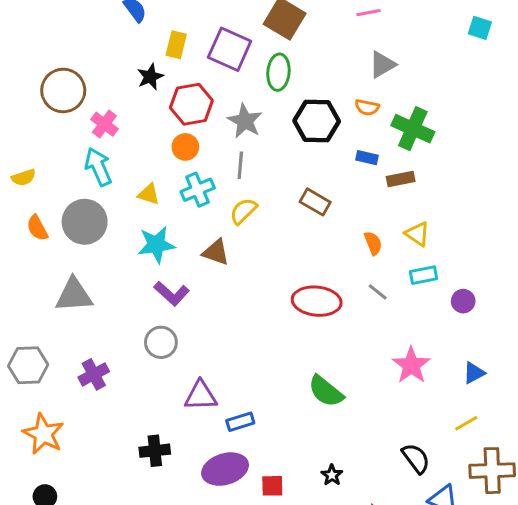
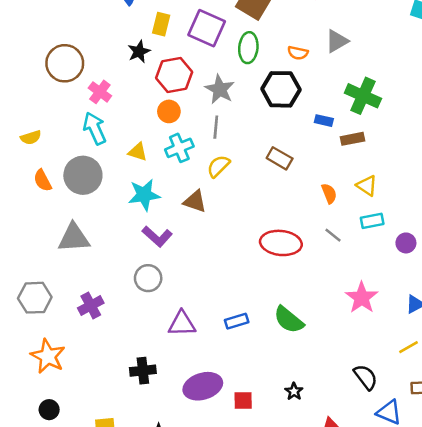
orange semicircle: (367, 107) -> (298, 53), moved
blue rectangle: (240, 422) -> (237, 321), moved

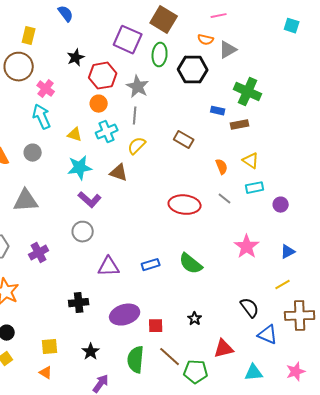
yellow rectangle: (161, 24) -> (29, 36), moved
orange semicircle: (298, 53) -> (206, 40), moved
black hexagon: (281, 89) -> (193, 70), moved
gray circle: (83, 175) -> (33, 153), size x0.6

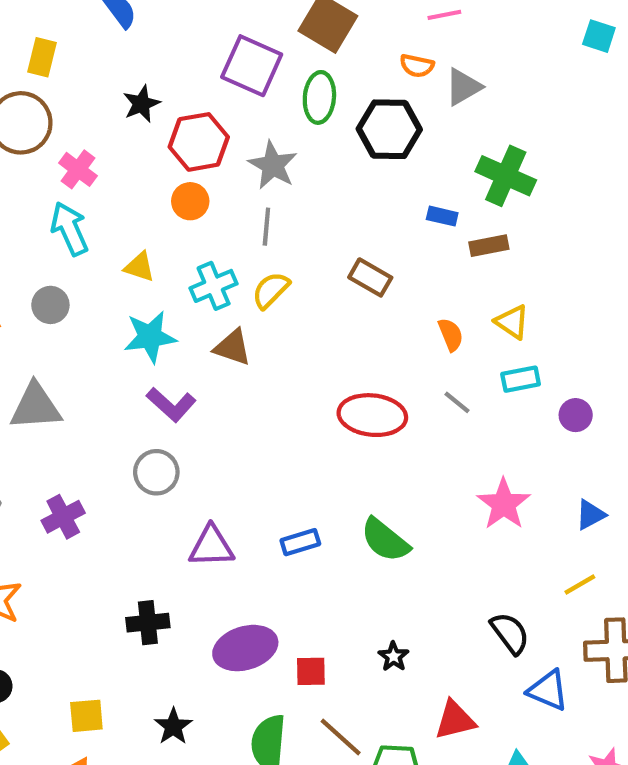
cyan cross: (107, 132) -> (214, 286), moved

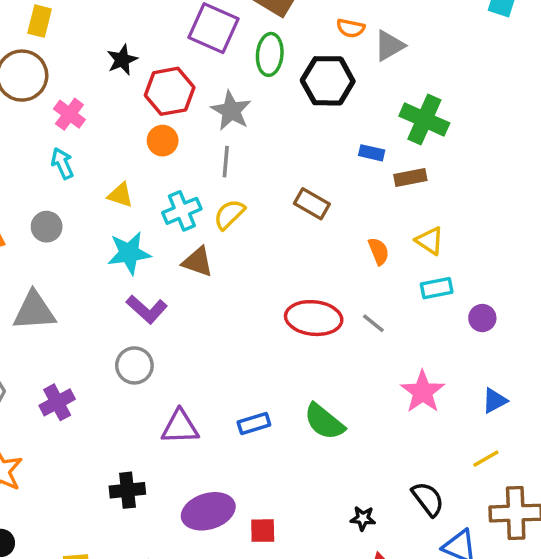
cyan arrow: (70, 229) -> (62, 163), size x0.7
gray line: (457, 402) -> (373, 323), moved
black star: (394, 656) -> (363, 518), moved, turned -30

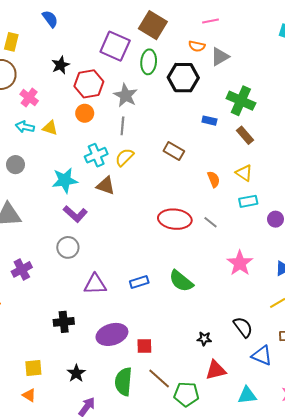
cyan arrow: (62, 163) -> (25, 127), turned -54
brown rectangle: (410, 177) -> (245, 135), moved, turned 60
yellow triangle: (120, 195) -> (50, 128), moved

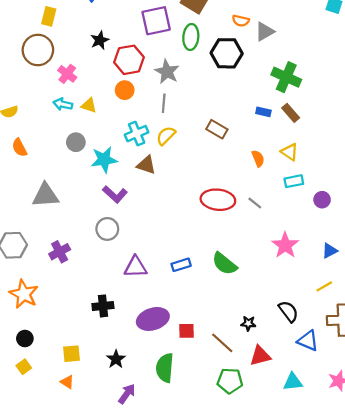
purple square: (115, 46) -> (156, 21), turned -36
blue rectangle: (209, 121) -> (263, 112), moved
gray circle: (15, 165) -> (76, 142), moved
brown line: (159, 378) -> (222, 343), moved

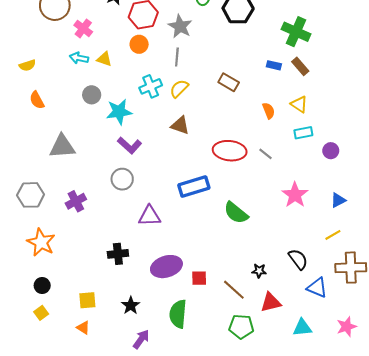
brown triangle: (146, 165) -> (180, 125), moved
blue rectangle: (181, 265) -> (194, 186), moved, size x1.6

